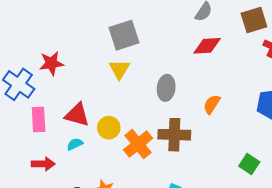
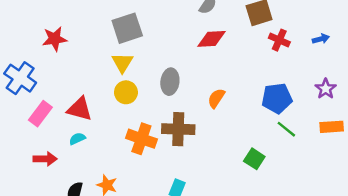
red star: (51, 63) -> (55, 39), moved
pink rectangle: (39, 119) -> (40, 114), turned 40
yellow circle: (109, 128) -> (126, 92), moved
orange cross: (138, 144) -> (141, 139), turned -32

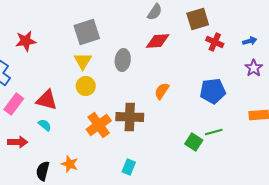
gray ellipse: (170, 82) -> (123, 60), moved
purple star: (326, 89) -> (254, 68), moved
green line: (286, 129) -> (214, 132), moved, turned -54
cyan semicircle: (77, 139) -> (45, 125), turned 64
orange cross: (141, 139) -> (99, 125), turned 35

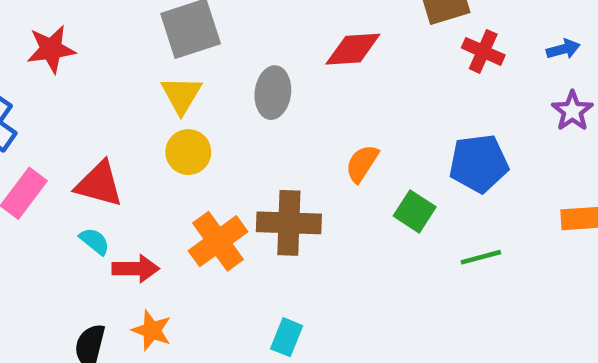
red arrow: (18, 142) -> (136, 269), moved
green square: (194, 142) -> (415, 211), moved

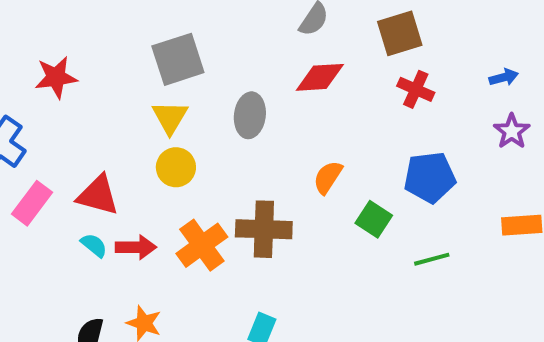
red cross: (483, 51) -> (416, 89), moved
red arrow: (136, 269) -> (136, 247), moved

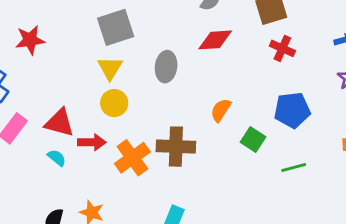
red arrow: (136, 247) -> (92, 142), moved

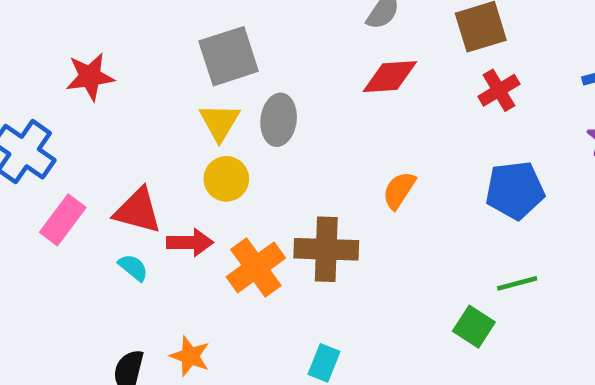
red cross: (282, 48) -> (499, 90), turned 35
gray ellipse: (166, 67) -> (279, 120), moved
green square: (253, 140) -> (474, 327), moved

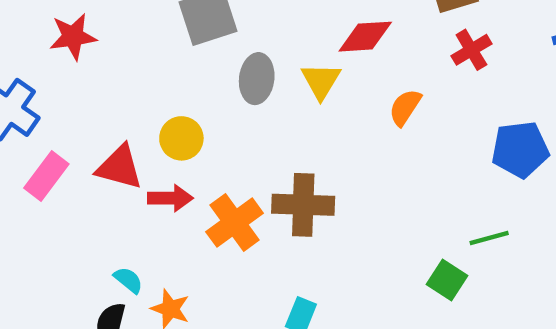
yellow triangle: (220, 122) -> (321, 81), moved
yellow circle: (226, 179) -> (181, 138), moved
orange semicircle: (399, 190) -> (405, 107), moved
blue pentagon: (515, 190) -> (520, 149), moved
cyan semicircle: (133, 267) -> (128, 280), moved

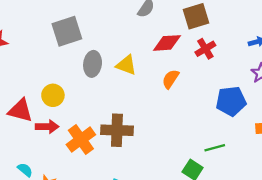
red diamond: (365, 37) -> (167, 43), moved
yellow triangle: (321, 81) -> (126, 65), turned -40

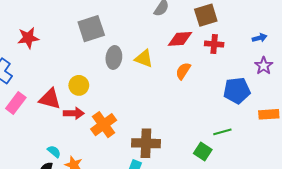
red cross: (205, 49) -> (214, 44), turned 36
brown cross: (117, 130) -> (146, 143), moved

